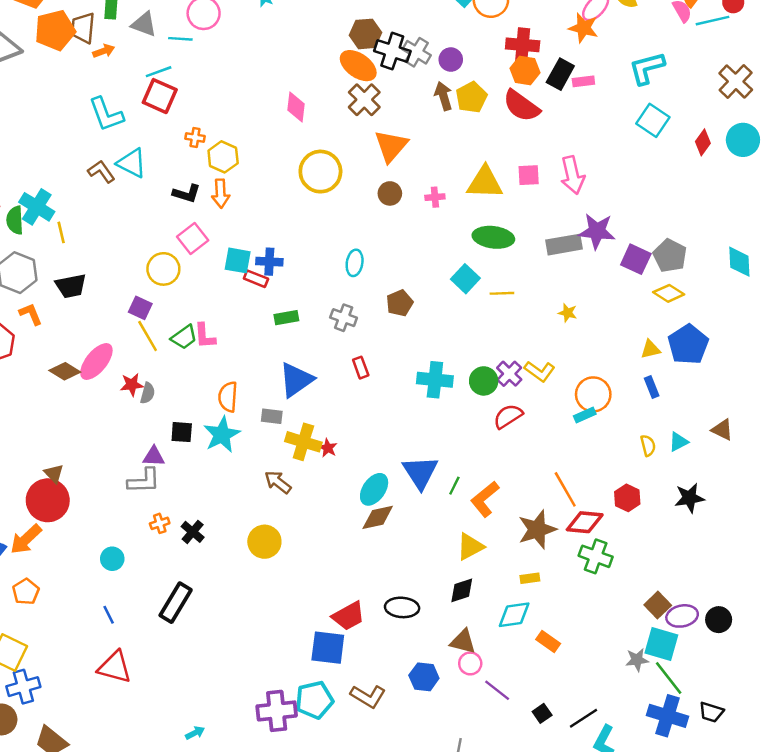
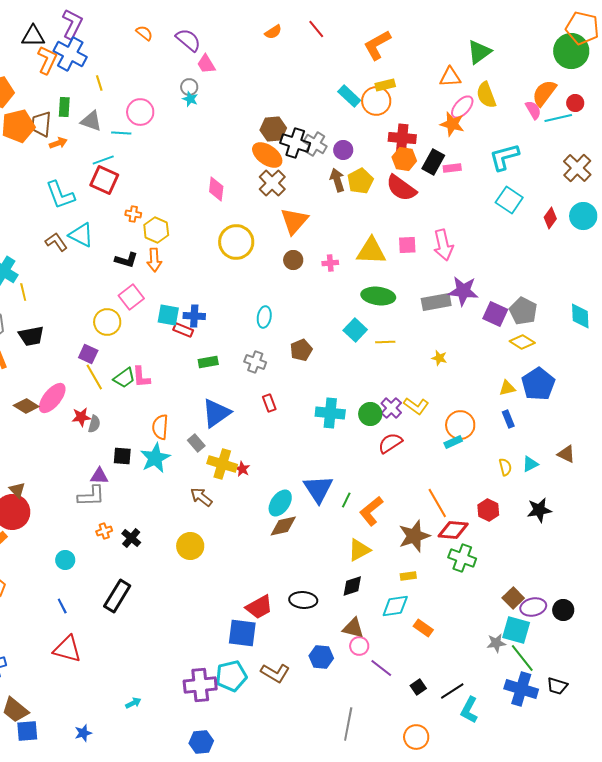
gray rectangle: (272, 416) -> (196, 443), turned 42

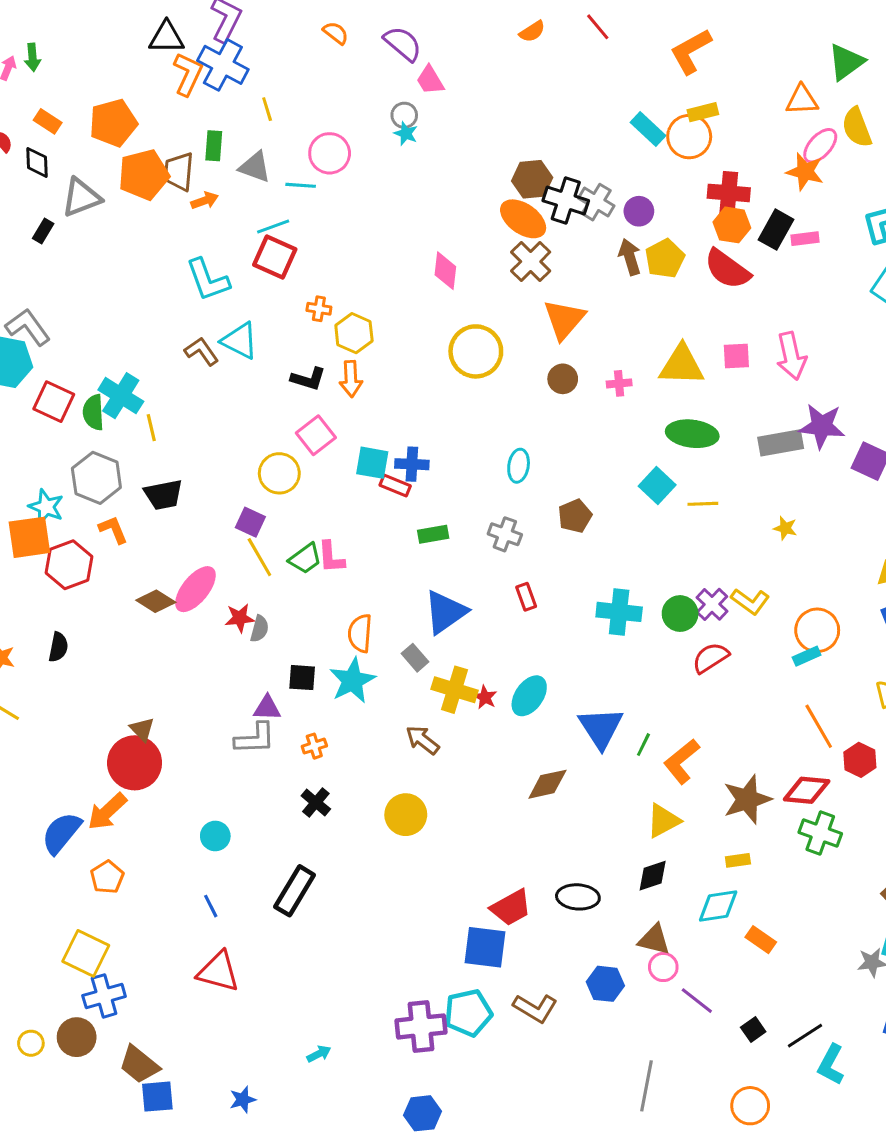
cyan ellipse: (280, 503) -> (529, 696), moved
orange line: (437, 503) -> (819, 726), moved
orange cross: (104, 531) -> (314, 746), moved

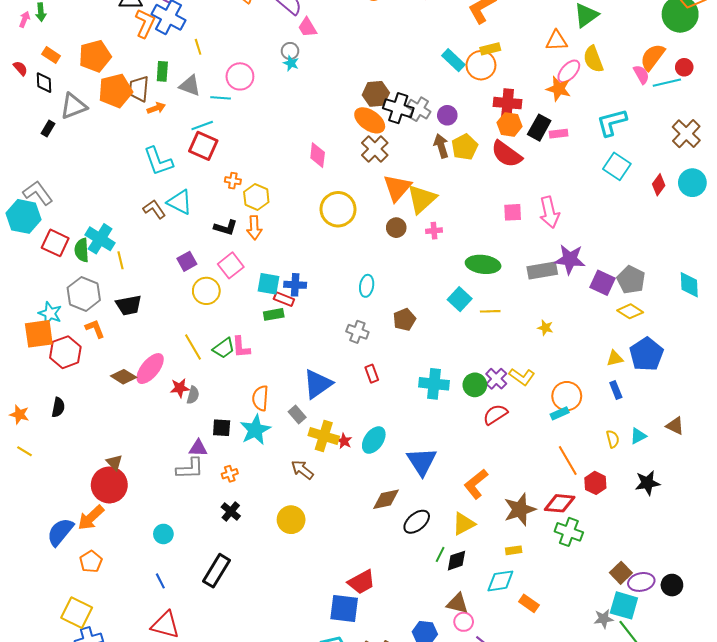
yellow triangle: (682, 365) -> (422, 199), moved, turned -44
purple square: (250, 522) -> (187, 261), moved, turned 36
green rectangle: (433, 534) -> (274, 314), moved
green line: (643, 745) -> (440, 554), moved
black ellipse: (578, 897) -> (417, 522), moved, turned -44

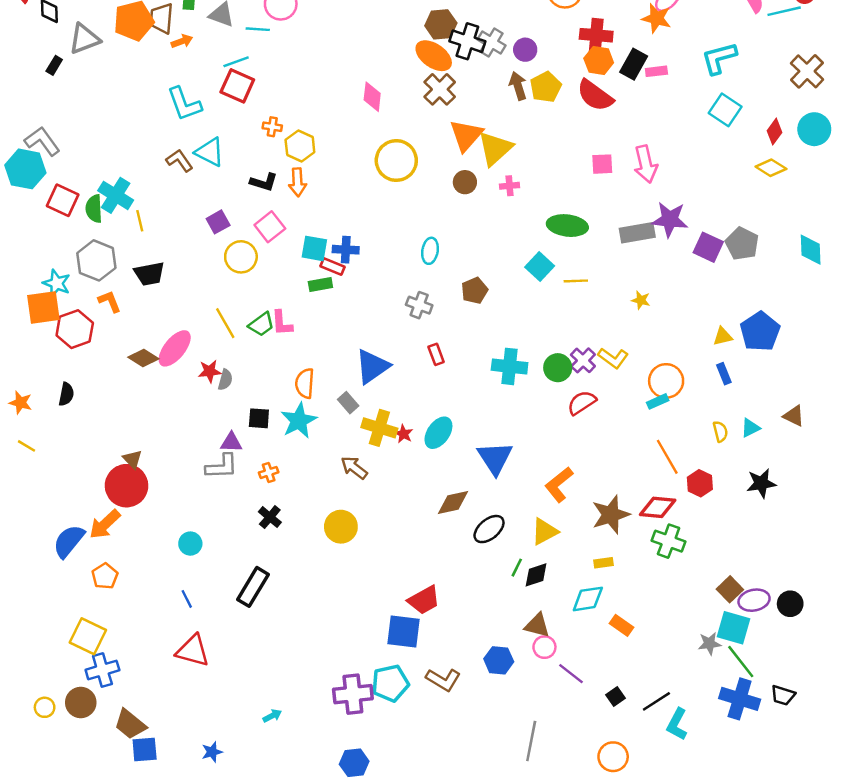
yellow diamond: (630, 311) -> (771, 168), moved

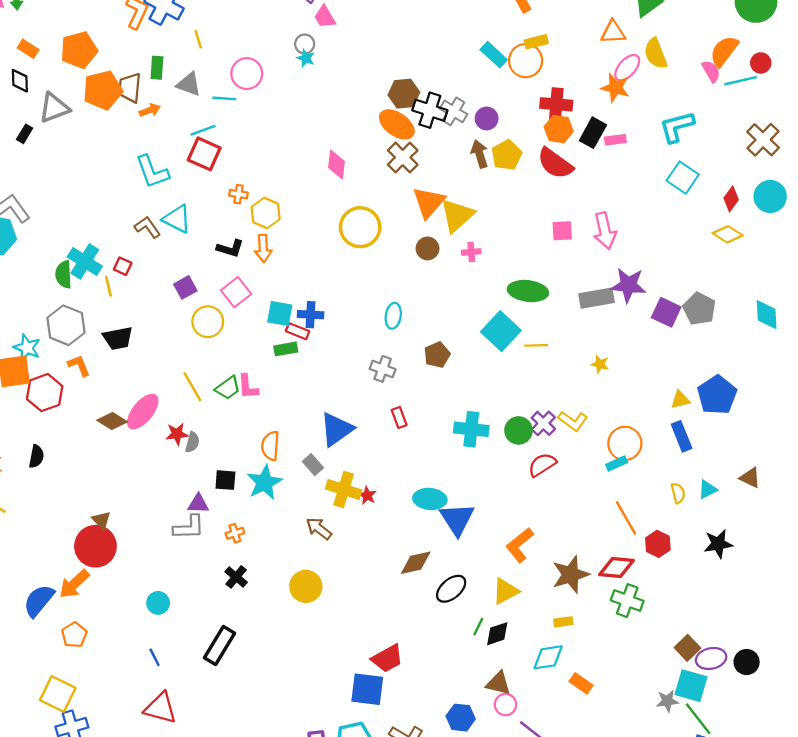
red square: (63, 200) -> (123, 266), moved, size x0.6
cyan square: (540, 266) -> (501, 331), size x1.4
blue rectangle: (724, 374) -> (682, 436), size x1.4
cyan ellipse: (438, 433) -> (430, 499), moved, turned 60

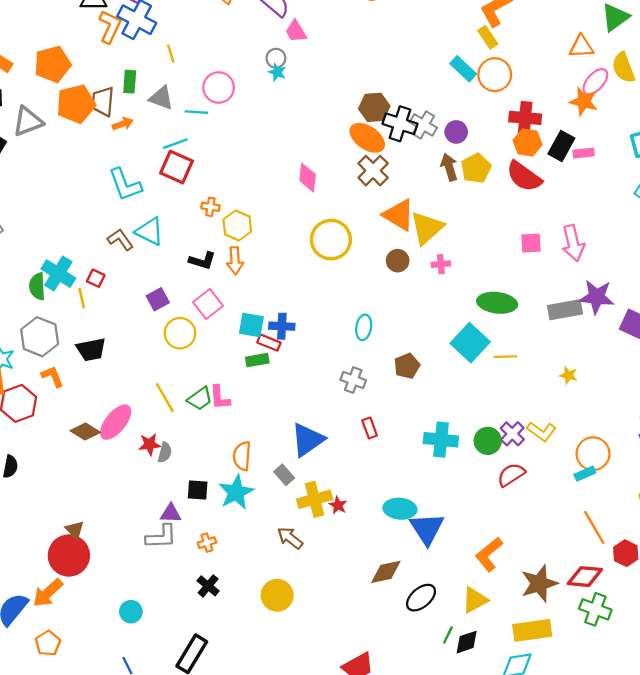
yellow rectangle: (536, 42) -> (488, 37), moved, turned 70
orange triangle: (429, 202) -> (399, 215), turned -40
yellow cross: (344, 490) -> (315, 499), turned -32
yellow rectangle: (563, 622) -> (532, 630), size x2.0

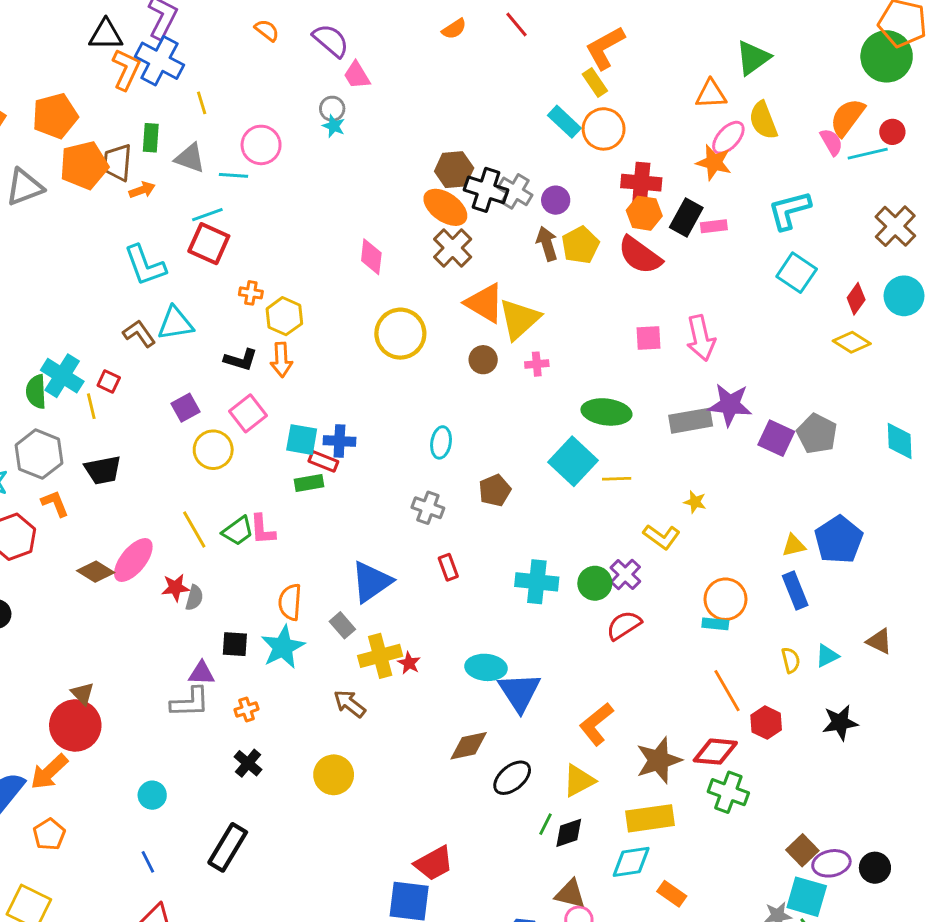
cyan triangle: (150, 231) -> (175, 323), turned -36
yellow L-shape: (542, 431) -> (662, 537), moved
cyan rectangle: (585, 474) -> (715, 624), turned 30

